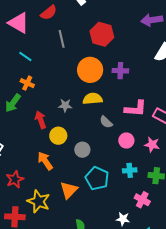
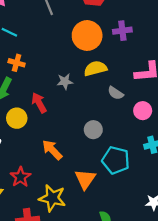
yellow circle: (58, 136) -> (17, 118), moved

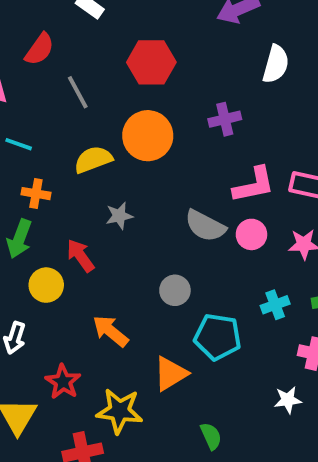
purple cross: (122, 31) -> (225, 119), moved
yellow semicircle: (95, 68) -> (93, 160), moved
gray semicircle: (116, 93) -> (205, 226), size x1.5
pink circle: (143, 111) -> (251, 234), moved
orange triangle: (85, 179) -> (170, 374), turned 30

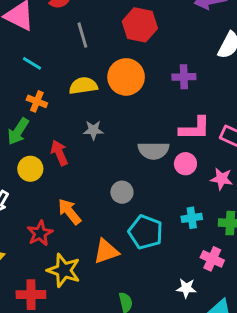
gray semicircle: (205, 226) -> (154, 150), turned -40
red star: (63, 382) -> (40, 233), moved

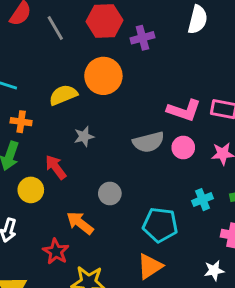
gray line: (82, 35) -> (55, 28), moved
purple cross: (184, 77) -> (142, 38), moved
pink L-shape: (195, 128) -> (184, 110), turned 32
gray circle: (122, 192) -> (110, 194), moved
orange triangle: (106, 251) -> (150, 266), moved

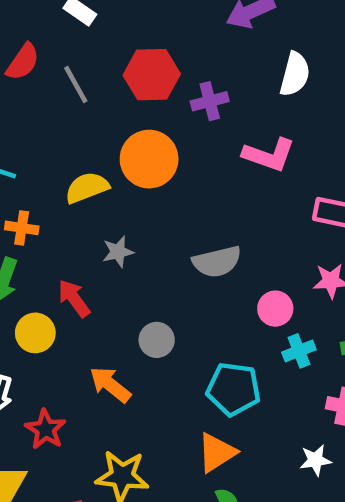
pink L-shape: (184, 110) -> (269, 155), moved
pink circle: (183, 147) -> (275, 309), moved
red star: (56, 252) -> (46, 429), moved

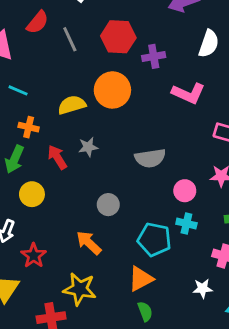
red arrow: (74, 298) -> (57, 157), moved
cyan cross: (299, 351) -> (186, 224), moved, turned 30
orange arrow: (110, 385) -> (89, 243), moved

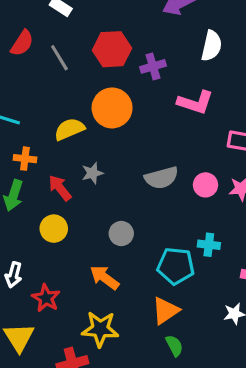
pink circle: (185, 191) -> (205, 185), moved
yellow circle: (32, 194) -> (54, 229), moved

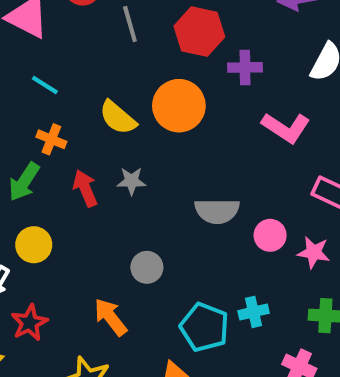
yellow semicircle: (69, 129) -> (118, 118), turned -132
yellow circle: (54, 229) -> (34, 245), moved
cyan cross: (209, 245) -> (254, 312), turned -35

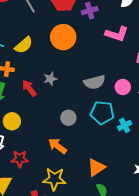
yellow semicircle: (118, 118) -> (24, 45), moved, turned -66
red star: (29, 323) -> (20, 159), turned -30
cyan pentagon: (204, 327) -> (102, 113), moved

